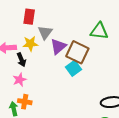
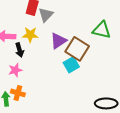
gray triangle: (45, 33) -> (46, 15), moved

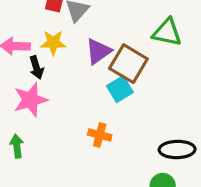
pink star: (15, 70) -> (30, 100), size x1.5
orange cross: (18, 93) -> (100, 135), moved

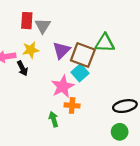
green triangle: (167, 32) -> (105, 43), moved
pink star: (30, 100) -> (63, 87), moved
green arrow: (17, 146) -> (54, 119), moved

